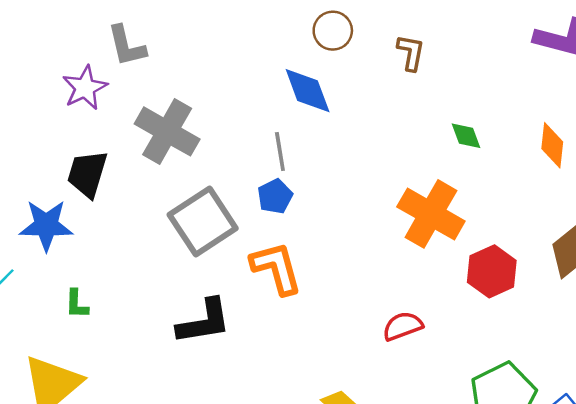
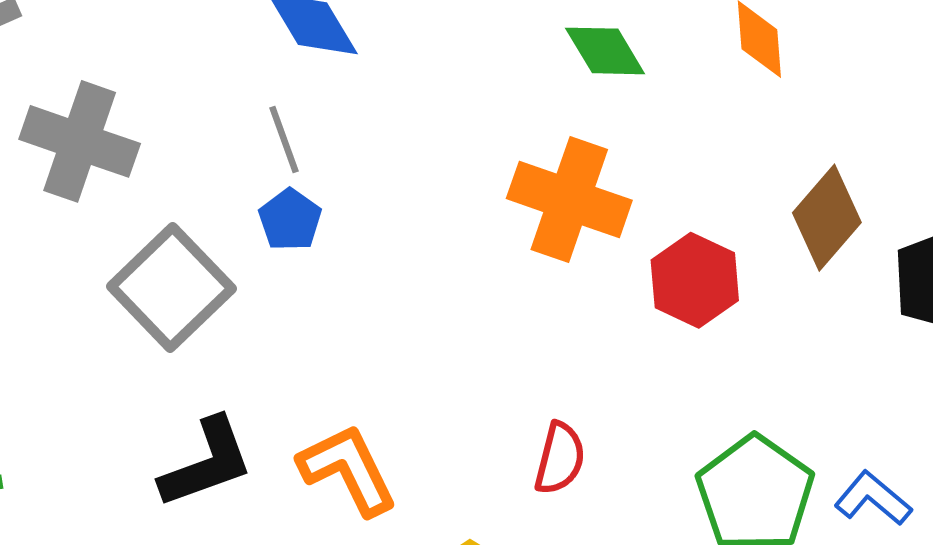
green diamond: (466, 136) -> (605, 51), size x1.4
orange L-shape: (276, 268) -> (348, 470), moved
red semicircle: (403, 326) -> (560, 458), moved, turned 135

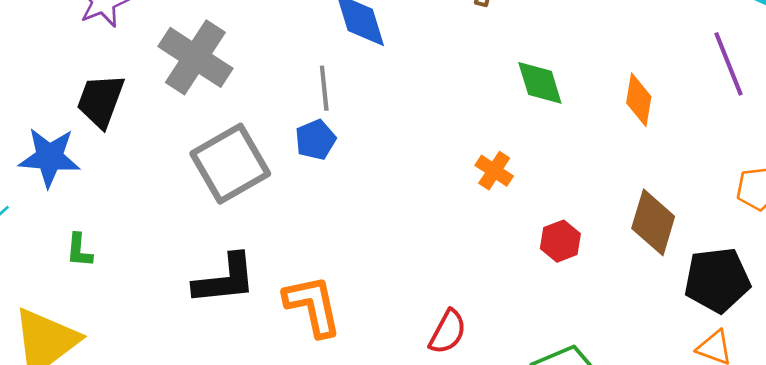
orange cross: (569, 199) -> (494, 171), size x0.5
brown diamond: (827, 218) -> (653, 222), turned -38
red hexagon: (695, 280) -> (560, 241), size x0.7

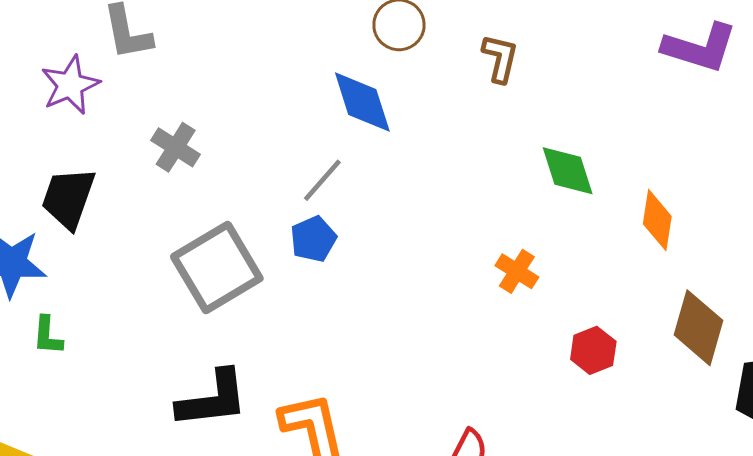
gray cross: (195, 57) -> (176, 147), size x0.6
gray line: (324, 88) -> (322, 180), turned 48
orange diamond: (639, 100) -> (657, 220), moved
green L-shape: (79, 250) -> (48, 336), moved

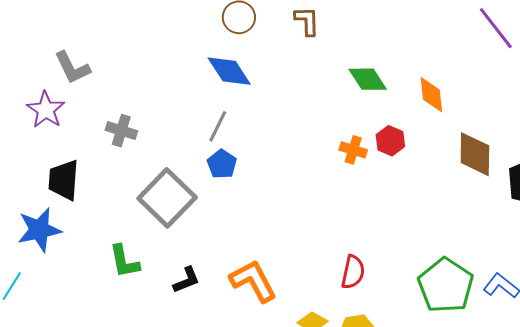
green L-shape: (48, 336) -> (124, 261), moved, size x1.4
red hexagon: (593, 350) -> (390, 141), moved
black L-shape: (213, 399) -> (187, 280), size x0.6

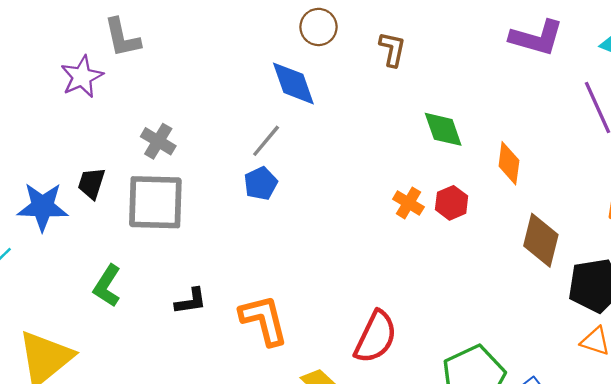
gray cross: (121, 131) -> (158, 141), moved
black trapezoid: (64, 180) -> (91, 183), moved, size x0.7
gray square: (167, 198) -> (155, 202), moved, turned 34
green L-shape: (124, 261) -> (107, 286), moved, turned 30
red semicircle: (353, 272) -> (376, 337), size x1.4

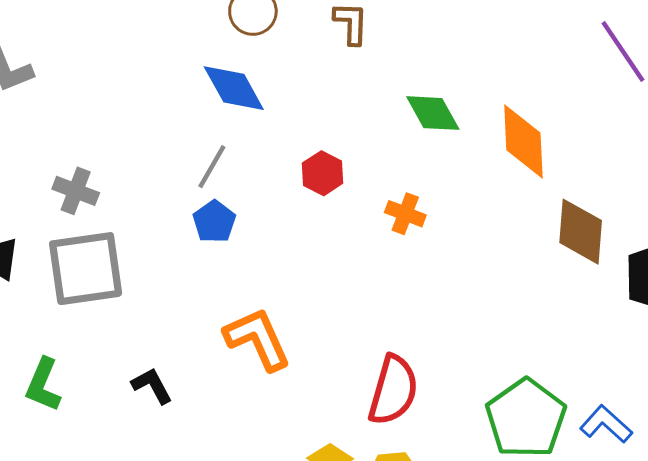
orange diamond: (509, 163) -> (523, 141), size x1.4
red hexagon: (452, 203) -> (323, 173), moved
black L-shape: (191, 301) -> (152, 386), turned -100
orange L-shape: (264, 320) -> (258, 339), moved

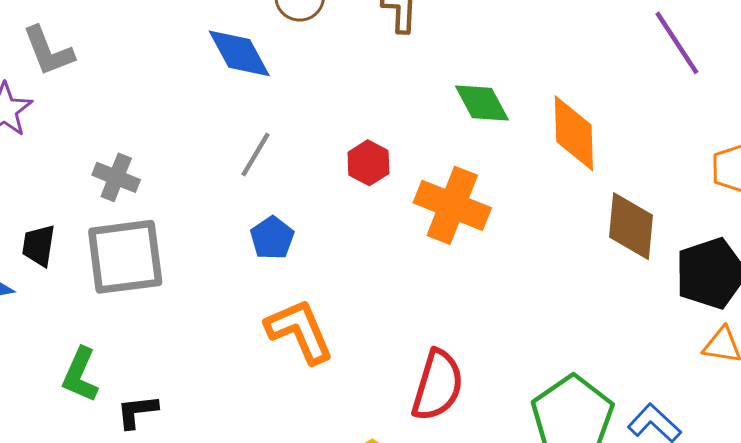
blue diamond: (234, 88) -> (239, 53), moved
orange cross: (405, 214) -> (452, 205), size x1.8
blue pentagon: (214, 222) -> (272, 238), moved
black L-shape: (152, 386) -> (137, 411), moved, turned -69

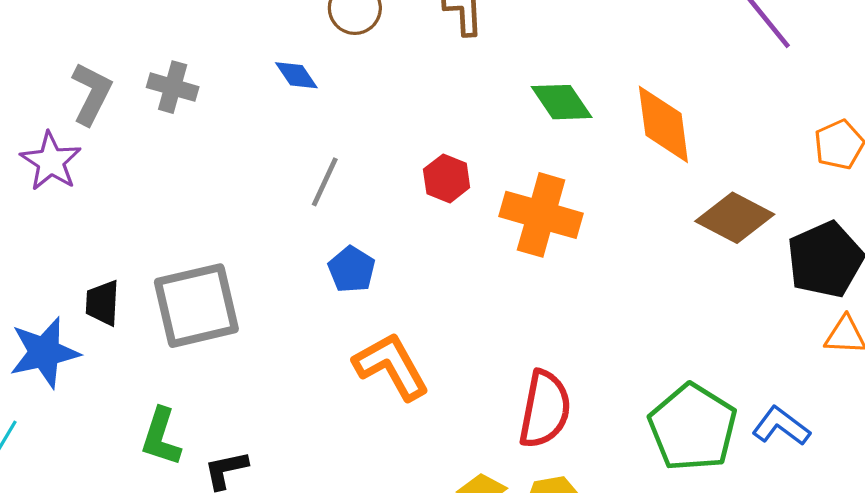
gray L-shape: (48, 51) -> (92, 94), turned -126
blue diamond: (239, 53) -> (296, 75), size x0.6
gray cross: (116, 177) -> (173, 87), moved
brown diamond: (631, 226) -> (735, 218), turned -62

